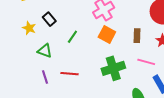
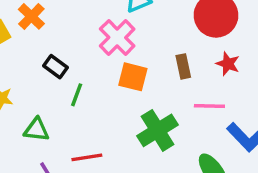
black rectangle: (49, 19) -> (56, 67), moved

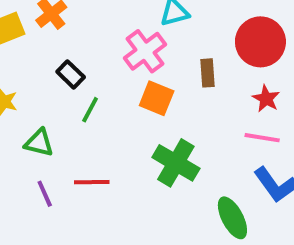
brown rectangle: (183, 66) -> (208, 73), moved
pink line: (209, 106) -> (262, 138), moved
green cross: (157, 130) -> (176, 163), turned -36

